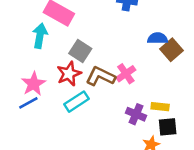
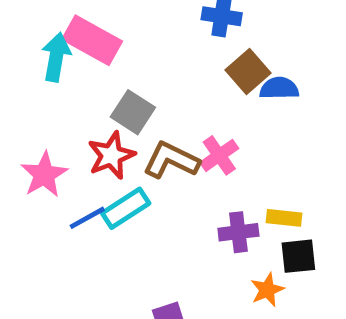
cyan arrow: (40, 36) -> (56, 57), moved
brown square: (171, 50) -> (248, 71), moved
blue line: (28, 103) -> (87, 218), moved
purple cross: (136, 114) -> (238, 232), turned -30

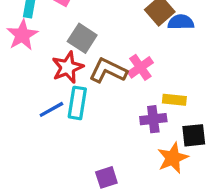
pink star: (44, 175) -> (22, 35), moved
cyan rectangle: (126, 208) -> (77, 103), turned -48
yellow rectangle: (284, 218) -> (174, 100), moved
orange star: (267, 290) -> (173, 158), size x1.4

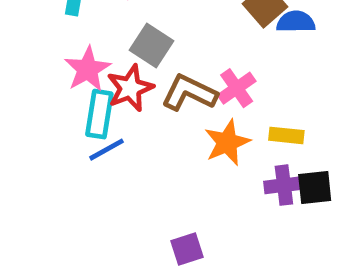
pink star: (22, 35) -> (88, 69), moved
cyan rectangle: (77, 103) -> (99, 114), moved
purple cross: (153, 119) -> (284, 185), moved
orange star: (173, 158) -> (227, 143), moved

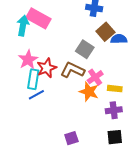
gray square: (151, 45) -> (85, 49), moved
pink cross: (237, 88) -> (95, 77), moved
orange star: (227, 143) -> (89, 92), turned -30
black square: (315, 187) -> (115, 137), moved

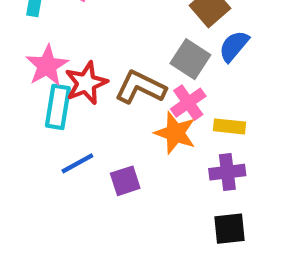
blue semicircle: (119, 39) -> (234, 46), moved, turned -49
gray square: (85, 49) -> (190, 59), moved
blue line: (36, 95) -> (77, 163), moved
purple square: (71, 138) -> (125, 181), moved

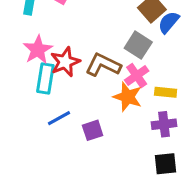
blue semicircle: (234, 46) -> (169, 22), moved

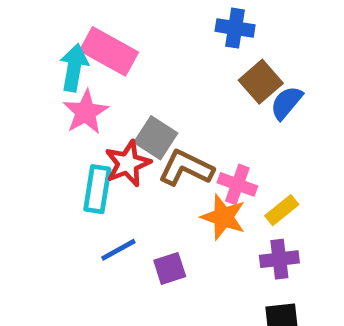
gray square: (138, 45) -> (156, 138), moved
pink star: (38, 50) -> (86, 112), moved
pink cross: (137, 76) -> (237, 184), turned -35
yellow rectangle: (166, 92) -> (282, 210), turned -45

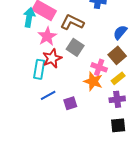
brown square: (261, 82) -> (117, 55), moved
pink star: (86, 112) -> (47, 36), moved
gray square: (156, 138) -> (75, 47), moved
brown L-shape: (186, 168) -> (72, 22), moved

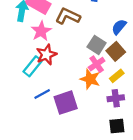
gray square: (75, 47) -> (97, 45), moved
pink cross: (99, 67) -> (97, 64), turned 35
cyan rectangle: (39, 69) -> (33, 66), turned 30
purple square: (70, 103) -> (66, 103), size x1.6

